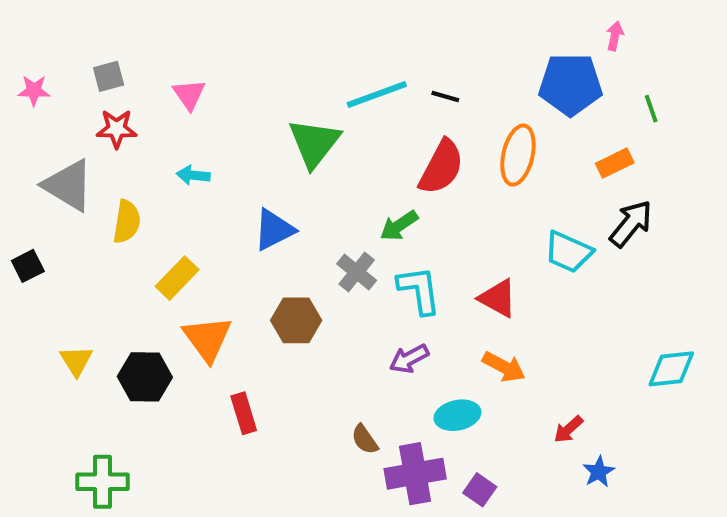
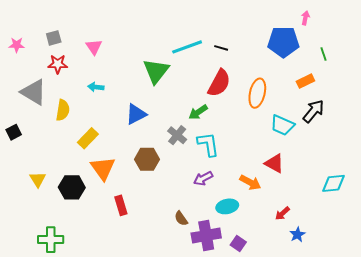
orange ellipse: (518, 155) -> (257, 93), moved
red triangle: (498, 298) -> (274, 163), moved

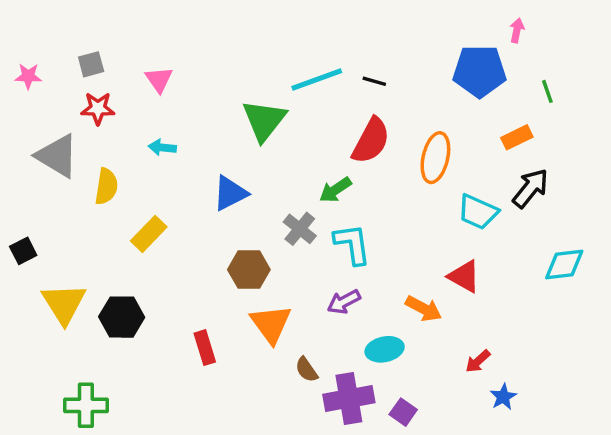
black square: (14, 132) -> (23, 251), moved
orange triangle: (103, 168) -> (271, 324), moved
yellow triangle: (38, 179) -> (64, 304), size x1.6
cyan diamond: (334, 183) -> (564, 264), moved

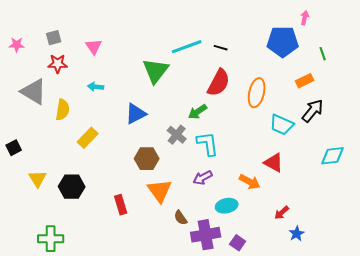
yellow triangle: (64, 304) -> (38, 179), size x0.7

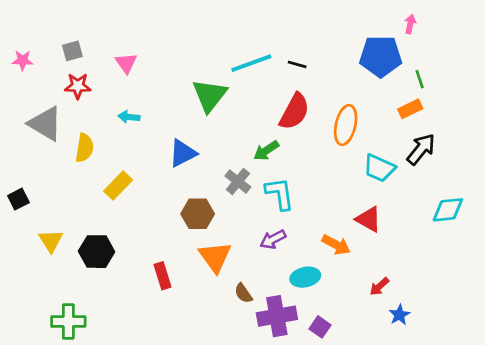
green line: (323, 54) -> (420, 79), moved

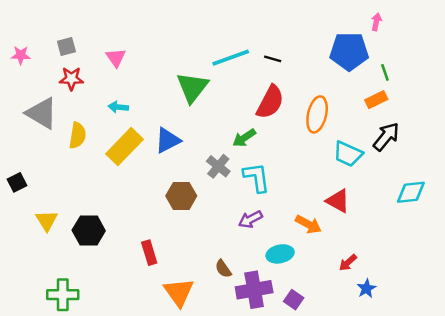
yellow rectangle: (118, 186) -> (124, 147), moved, size x1.4
orange triangle: (215, 257) -> (179, 292), moved

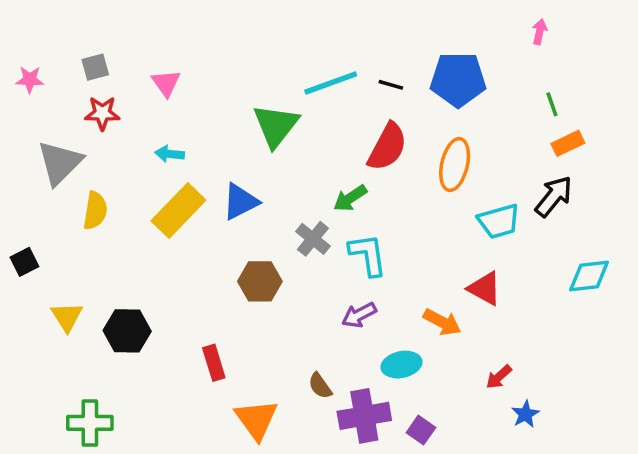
blue pentagon: (349, 51) -> (458, 80), moved
orange rectangle: (376, 100) -> (568, 143), moved
gray triangle: (42, 113) -> (60, 163), turned 44
yellow semicircle: (78, 135) -> (95, 211), moved
cyan trapezoid: (348, 154) -> (499, 221), turned -40

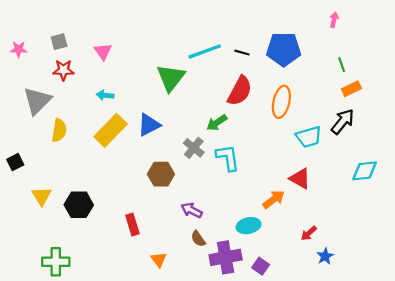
purple arrow: (359, 315) -> (192, 210), moved, turned 55
orange arrow: (442, 322) -> (274, 199), turned -65
orange triangle: (256, 419) -> (159, 260), size x0.6

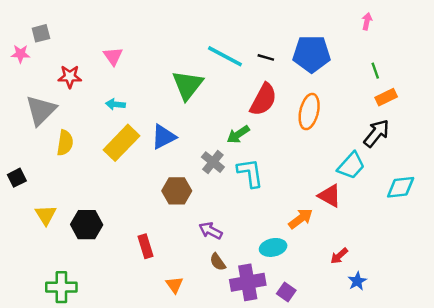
gray square: (59, 42) -> (41, 33), moved
cyan line: (205, 51) -> (225, 56), turned 48
cyan trapezoid: (309, 137) -> (351, 166), moved, turned -32

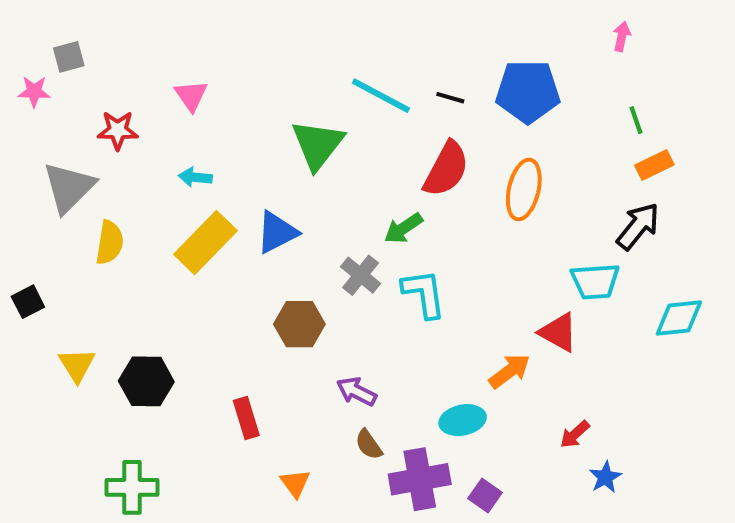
cyan trapezoid: (351, 166) -> (595, 281), turned 44
green cross: (61, 287) -> (132, 487), moved

